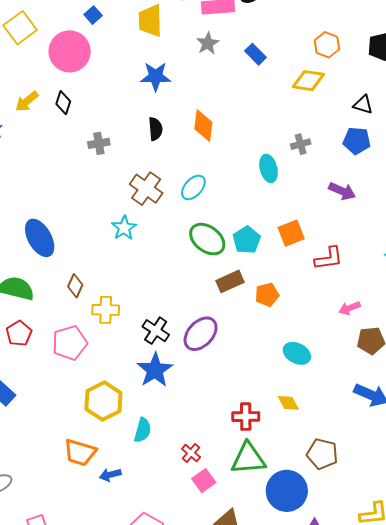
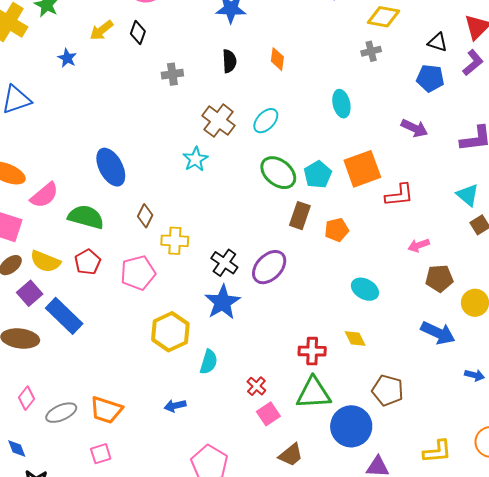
orange diamond: (203, 126) -> (277, 59), size x0.7
gray cross: (301, 144) -> (371, 51), moved
orange square: (291, 233) -> (362, 169), size x1.4
brown rectangle: (230, 281) -> (300, 216), turned -48
orange trapezoid: (80, 453) -> (106, 410), moved

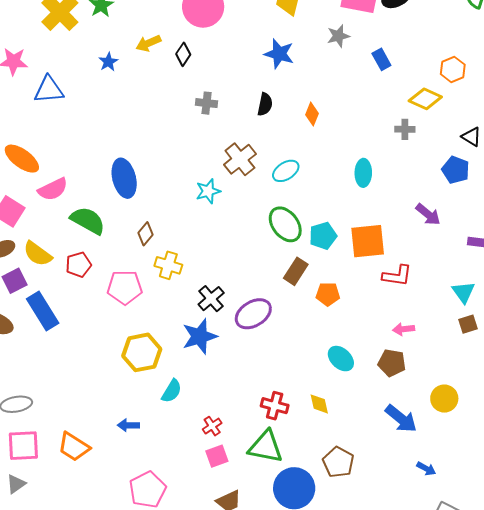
brown pentagon: (439, 278) -> (392, 363), moved
orange trapezoid: (106, 410) -> (74, 447), moved
pink square: (101, 454) -> (23, 446), moved, size x1.6

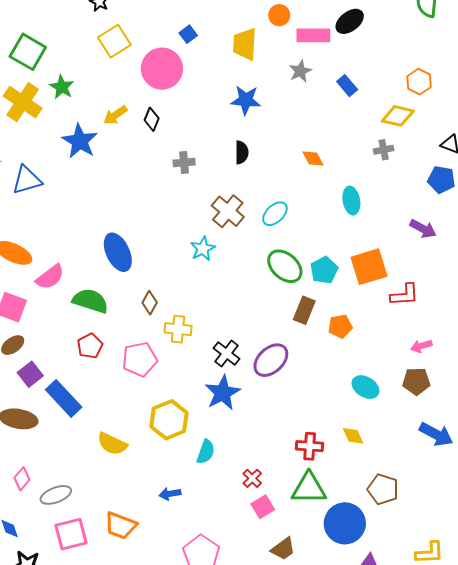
blue star: (108, 62) -> (80, 141), size x1.8
orange diamond: (312, 114) -> (313, 159), moved, turned -40
yellow semicircle: (38, 254) -> (112, 444), moved

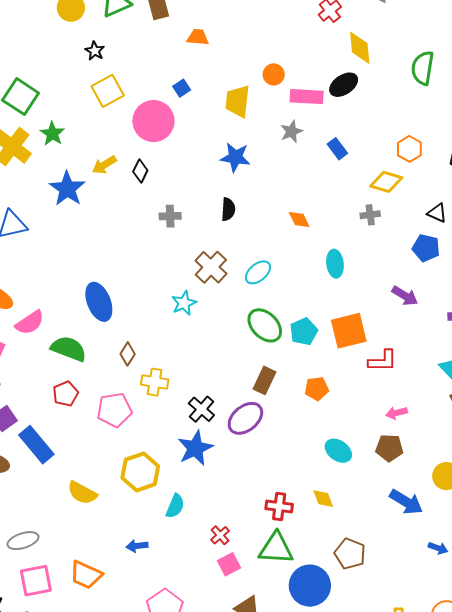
brown rectangle: (304, 310) -> (265, 380), moved

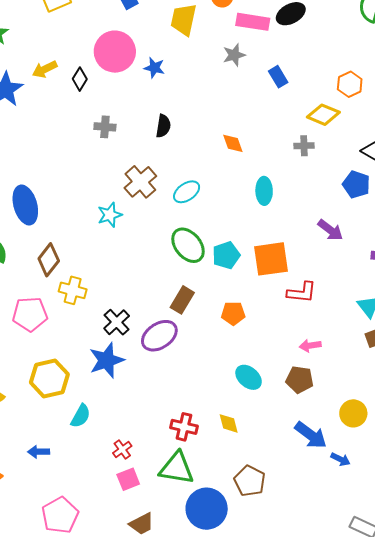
pink circle: (153, 121) -> (115, 52), moved
blue star: (235, 157) -> (154, 68), moved, size x0.7
brown diamond: (128, 354) -> (49, 260), size x1.4
blue arrow: (438, 548) -> (340, 459), moved

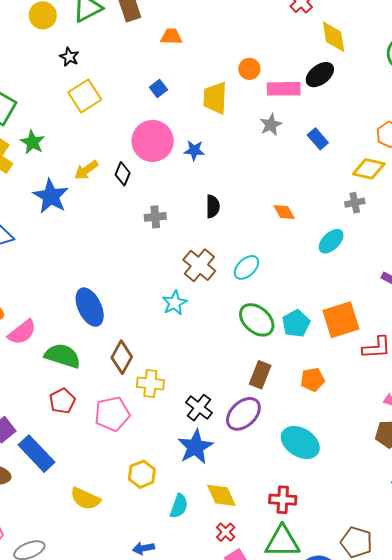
cyan ellipse: (264, 191) -> (331, 241), moved, turned 56
cyan ellipse: (249, 377) -> (300, 442), moved, size x1.4
yellow hexagon: (49, 378) -> (142, 474), size x0.7
yellow diamond: (229, 423) -> (221, 495), moved, size x1.4

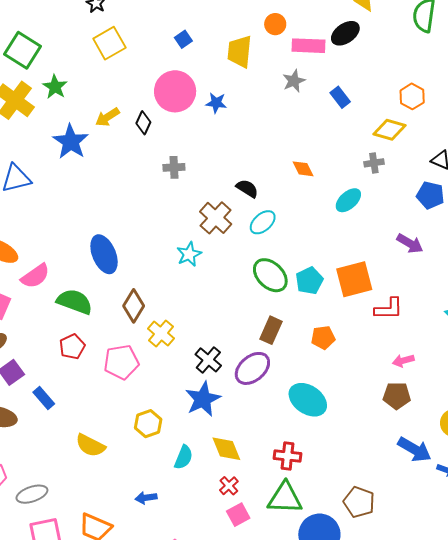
black semicircle: (213, 206) -> (247, 188), moved, turned -60
yellow cross: (150, 384) -> (161, 334), turned 32
blue rectangle: (36, 454) -> (44, 398), size x0.6

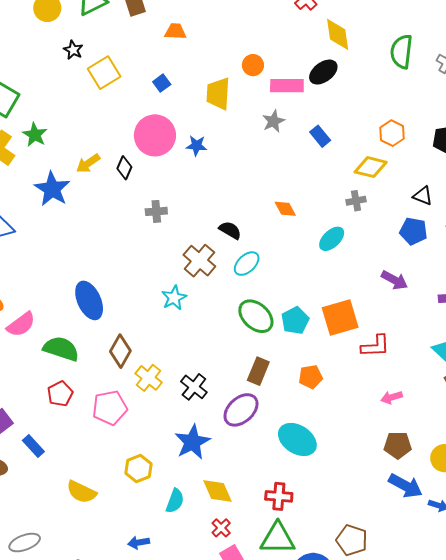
yellow square: (109, 43) -> (104, 73), moved
black cross: (208, 360) -> (194, 387), moved
brown pentagon: (397, 396) -> (398, 445), moved

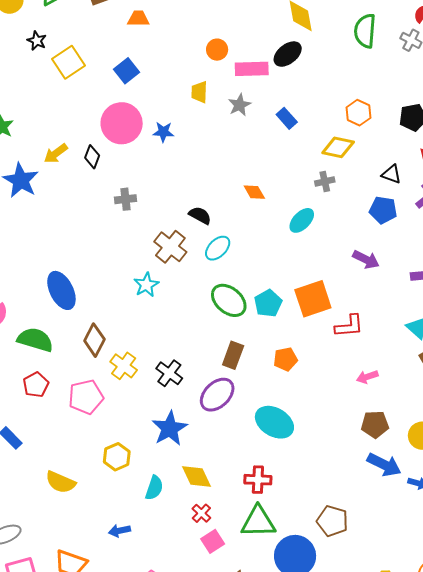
blue square: (162, 83) -> (126, 71), size x1.4
yellow trapezoid: (218, 94) -> (199, 92), moved, size x0.7

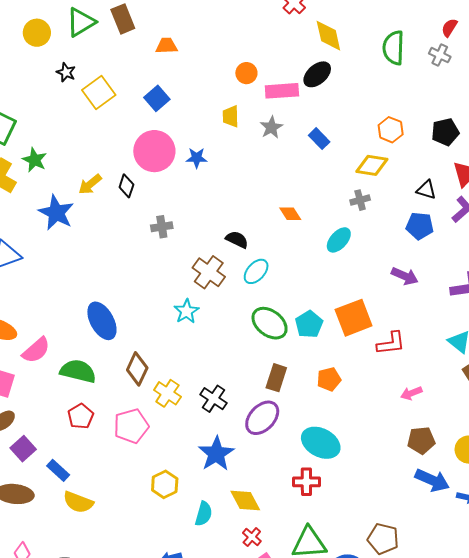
red cross: (258, 480) -> (306, 482), moved
yellow semicircle: (61, 482) -> (78, 502), moved

